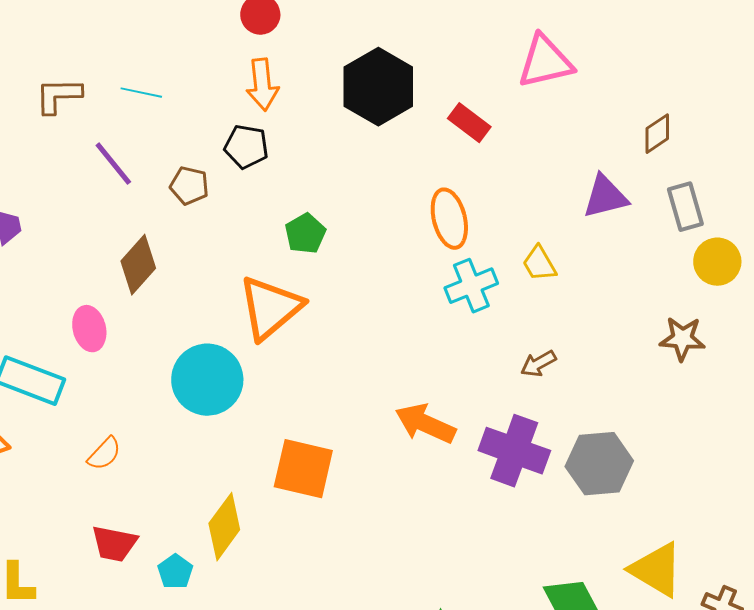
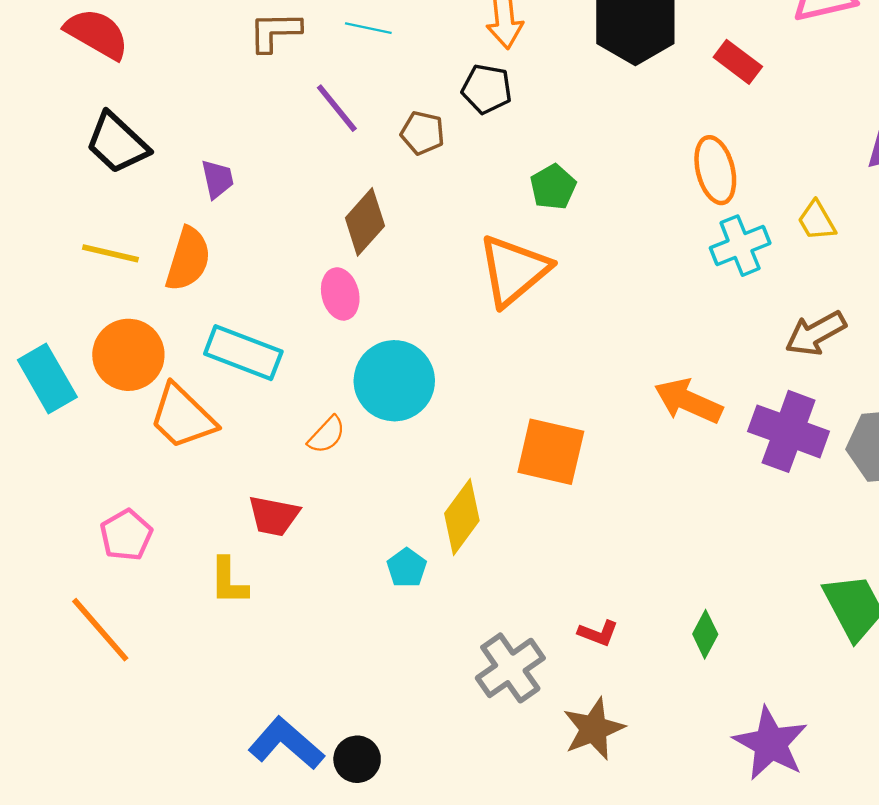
pink ellipse: (89, 329) -> (340, 294), moved
brown arrow: (538, 364) -> (816, 333), size x1.5
cyan circle: (207, 380) -> (394, 381), moved
red trapezoid: (114, 544) -> (274, 516), moved

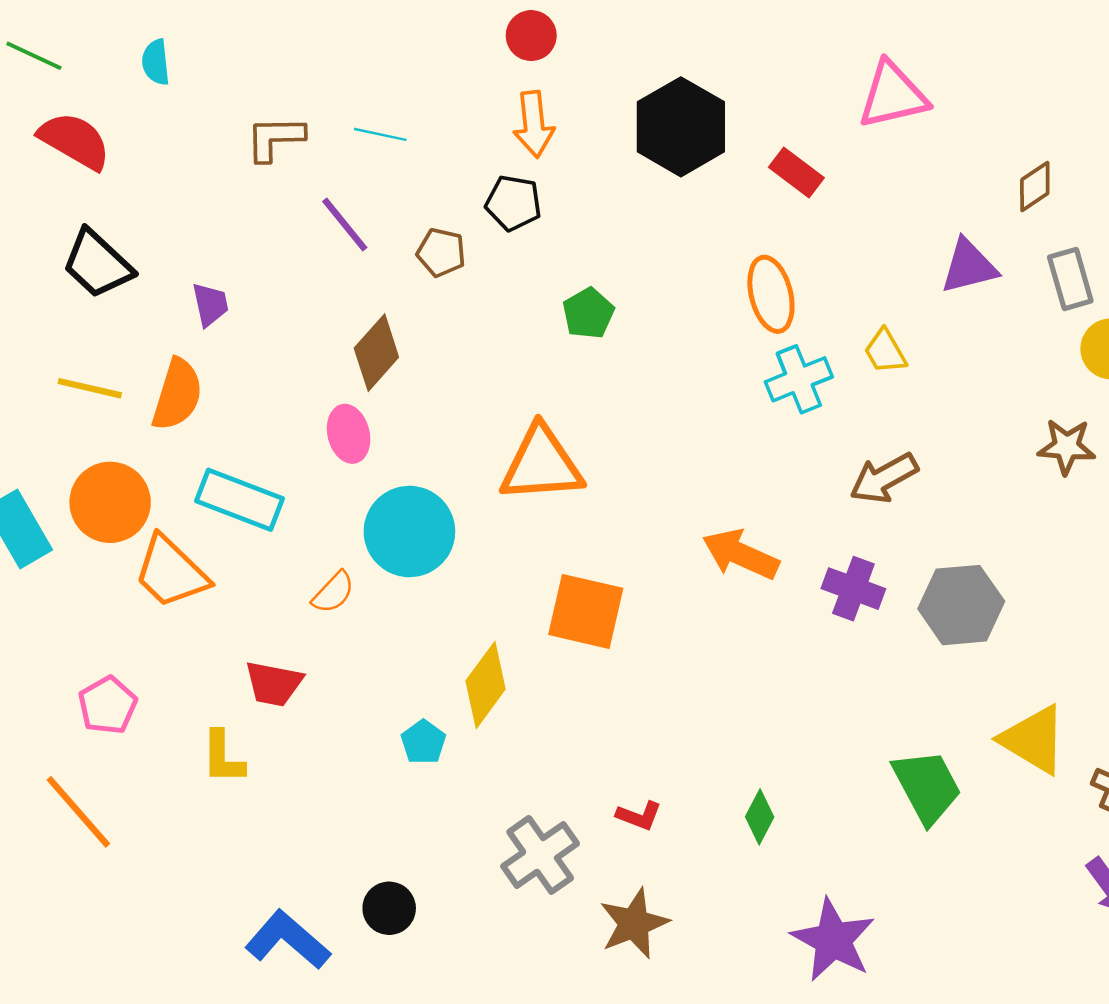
orange triangle: (514, 270) -> (541, 464), moved, turned 36
purple cross: (789, 431) -> (853, 589), size x0.7
black circle: (357, 759) -> (389, 908), moved

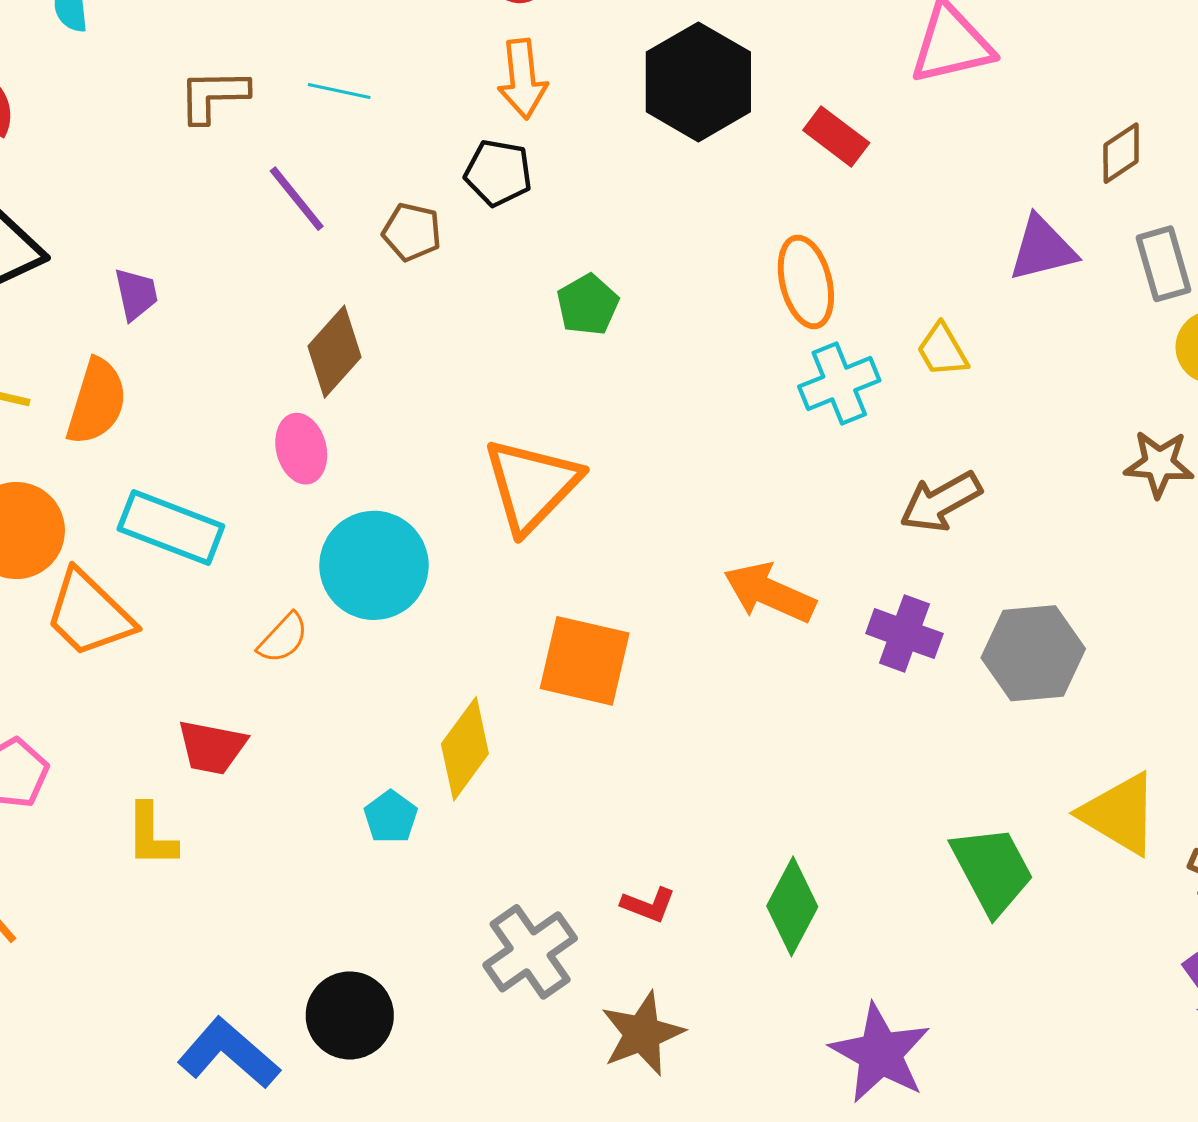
orange triangle: (541, 464) -> (532, 485), turned -42
green diamond: (760, 817) -> (792, 906), size x1.5
black circle: (389, 908) -> (350, 1015), size x1.4

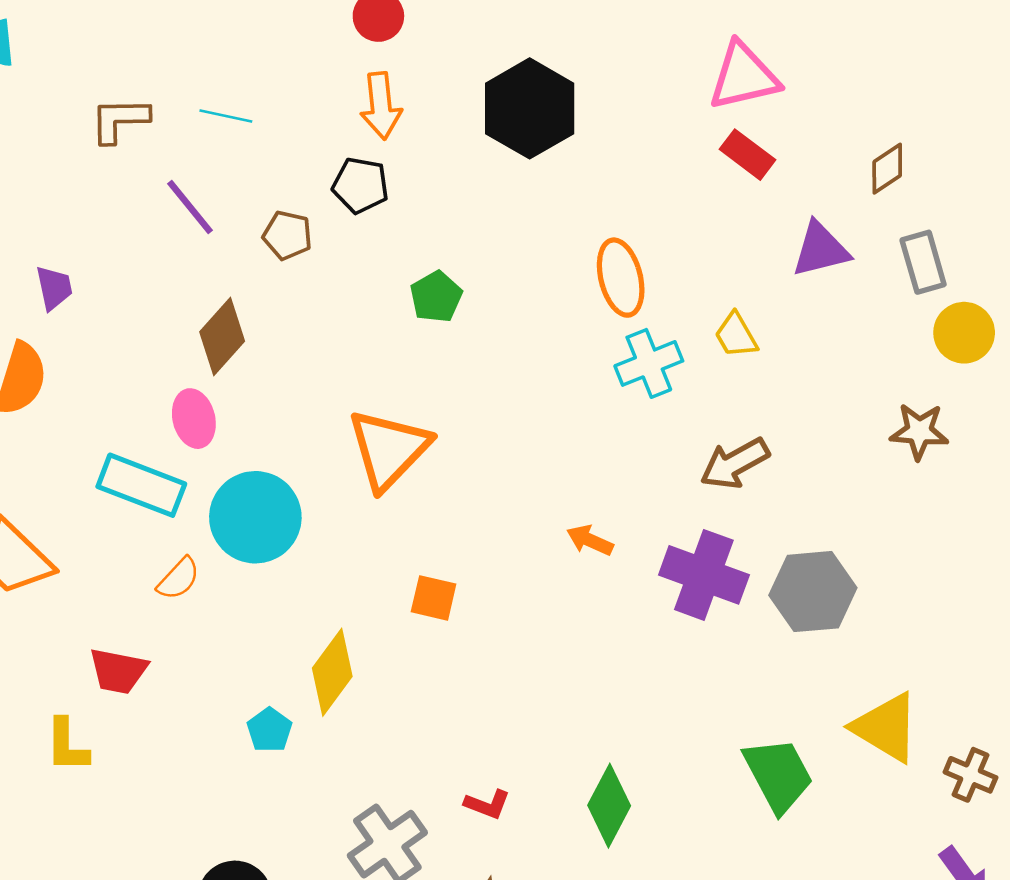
red rectangle: (836, 136) -> (748, 155), moved
cyan rectangle: (171, 527) -> (141, 485), moved
orange arrow: (770, 593) -> (590, 540), size x0.6
purple cross: (904, 634) -> (704, 575), size x1.4
orange square: (585, 661) -> (434, 598), size x0.6

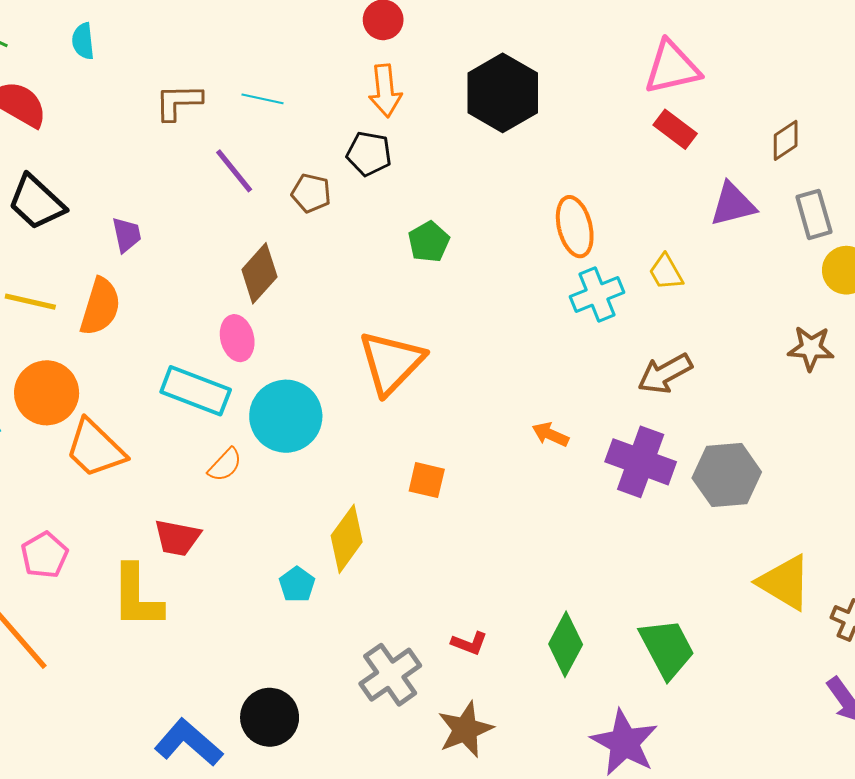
yellow L-shape: (67, 745) -> (137, 597), size x1.5
green trapezoid: (778, 775) -> (667, 648), moved

